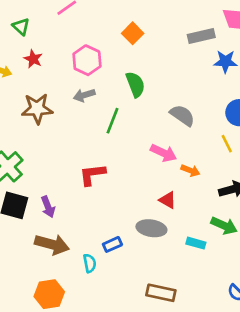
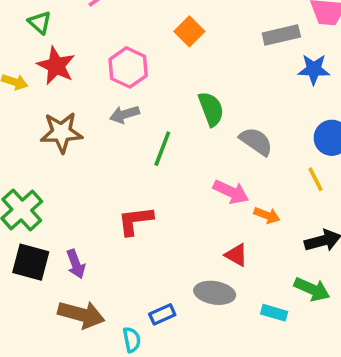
red star: (33, 59) -> (56, 66), size x1.5
green semicircle: (135, 84) -> (211, 109), moved

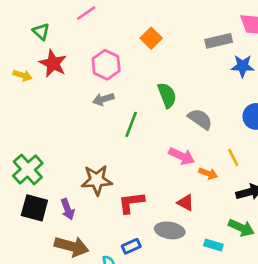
brown star: (61, 132) -> (97, 180), moved
yellow line: (316, 179) -> (233, 158), moved
red L-shape: (135, 221) -> (131, 203), moved

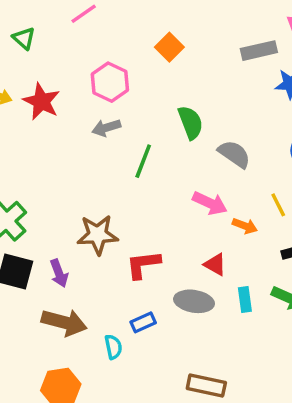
red star: (53, 63) -> (41, 101), moved
cyan rectangle: (213, 245) -> (245, 300), moved, turned 66

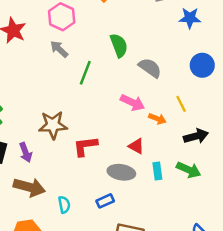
gray arrow: (106, 128) -> (59, 49), turned 60
blue rectangle: (143, 322) -> (105, 201), moved

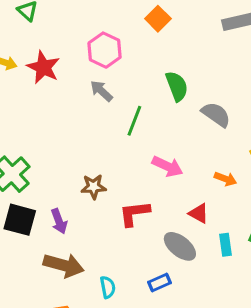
pink arrow: (133, 103) -> (167, 166), moved
brown star: (53, 125) -> (94, 187), size x0.7
gray ellipse: (121, 172) -> (180, 246), turned 30

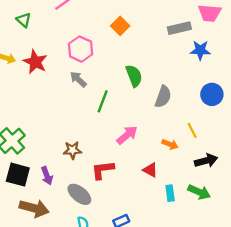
gray semicircle: (216, 114) -> (163, 97), turned 75
pink arrow: (167, 166) -> (127, 135), turned -65
gray ellipse: (180, 246) -> (79, 194), moved
brown arrow: (64, 265) -> (34, 208), moved

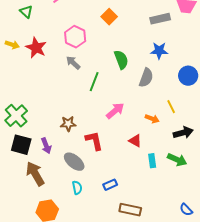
blue star: (200, 50) -> (159, 51), moved
red L-shape: (103, 170) -> (94, 141), turned 85
brown arrow: (34, 208) -> (35, 174), turned -135

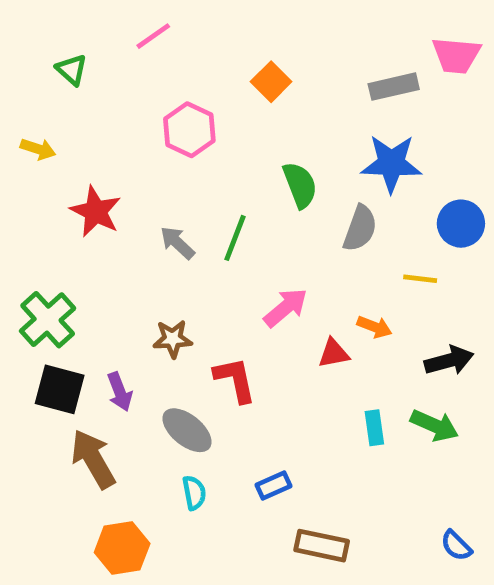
red star: (36, 48) -> (96, 212), moved
blue star: (159, 51) -> (391, 163), size x1.4
gray arrow: (73, 63) -> (177, 243), moved
yellow line: (171, 107) -> (420, 279), moved, turned -56
red triangle: (135, 141) -> (334, 353), moved, turned -40

